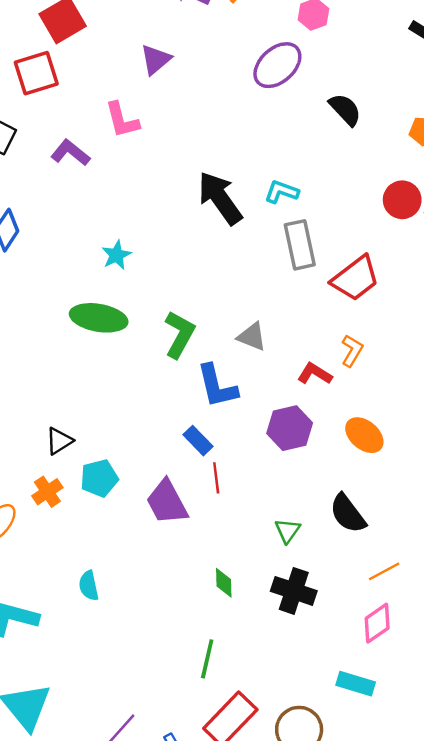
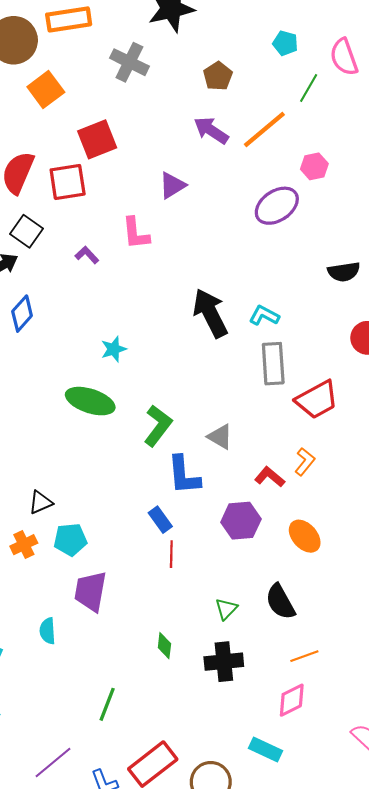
black semicircle: (345, 110) -> (344, 272), moved, turned 116
purple L-shape: (70, 153) -> (87, 255), size x0.7
purple trapezoid: (167, 502) -> (90, 591), moved, turned 30
black cross: (294, 591) -> (224, 662), turned -33
green line: (207, 659) -> (107, 704), moved

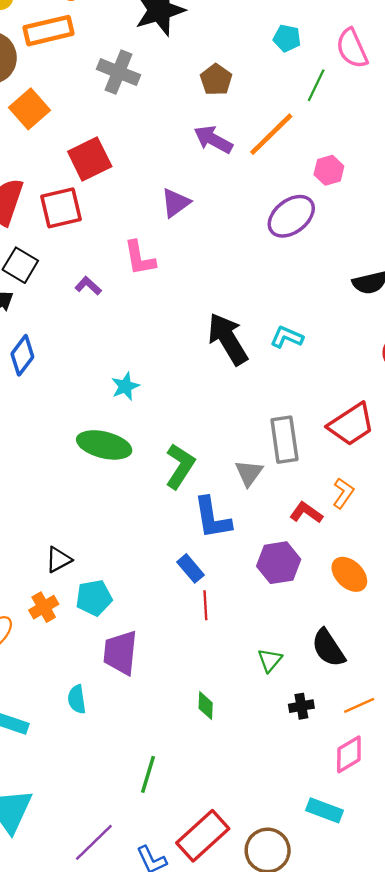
gray rectangle: (273, 364) -> (284, 440), moved
gray triangle: (220, 437) -> (249, 473), turned 40
black cross: (224, 662) -> (301, 706), moved, size x0.6

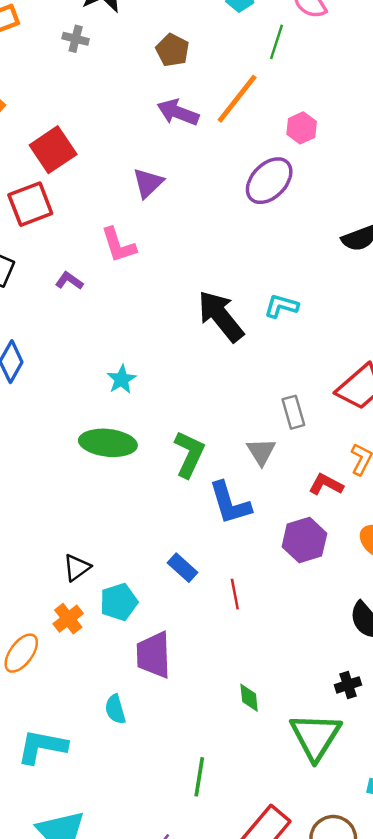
gray cross: (118, 72) -> (76, 39), moved, size x0.6
gray rectangle: (284, 440) -> (293, 412), size x0.7
blue rectangle: (191, 568) -> (183, 568), moved
green triangle: (270, 660) -> (315, 736), moved, size x2.0

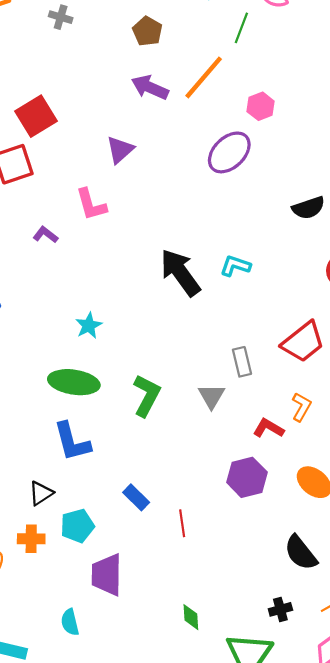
blue L-shape: (230, 503) -> (72, 442), moved
orange cross: (68, 619) -> (31, 539), turned 36

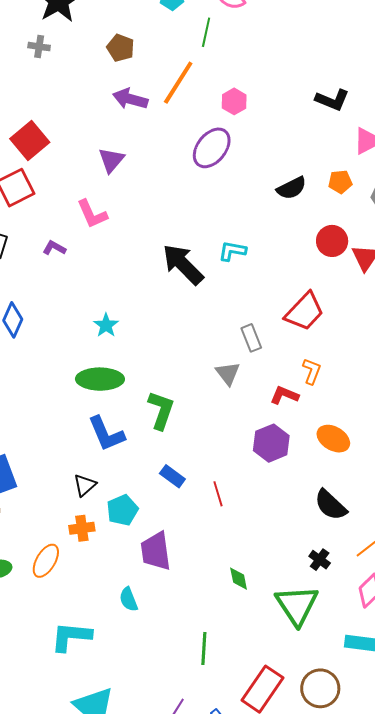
green L-shape: (147, 395) -> (161, 410), moved
black cross: (280, 609) -> (320, 560), turned -30

